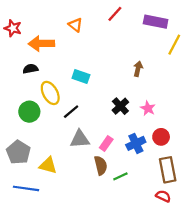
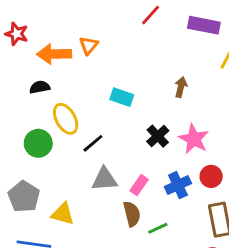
orange triangle: (75, 25) -> (89, 45), moved, turned 32
cyan rectangle: (81, 77) -> (122, 97), moved
pink star: (148, 108) -> (194, 139), size x1.5

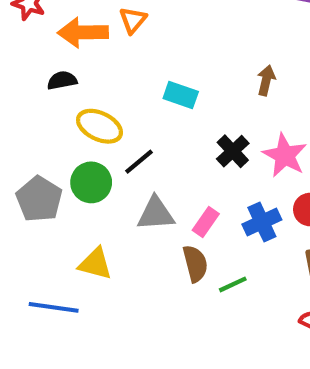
yellow ellipse: (66, 119) -> (99, 126), turned -36
green circle: (38, 143) -> (91, 182), moved
gray pentagon: (24, 197) -> (39, 199), moved

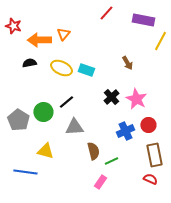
brown arrow: (266, 80) -> (127, 63), turned 136
yellow ellipse: (99, 126) -> (61, 68), moved
pink rectangle: (206, 222) -> (100, 182), moved

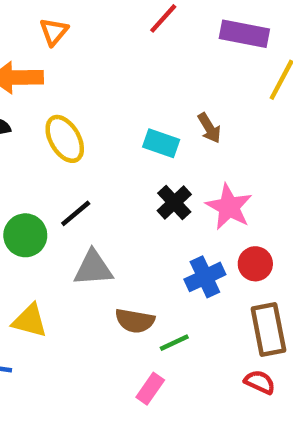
orange triangle: (63, 34) -> (54, 32), moved
yellow ellipse: (61, 68) -> (65, 139), turned 35
cyan rectangle: (86, 70) -> (161, 143), moved
brown semicircle: (93, 151) -> (135, 321), turned 114

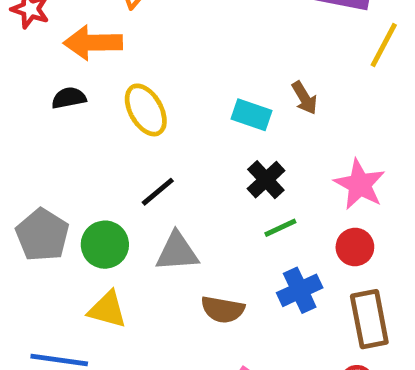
pink star: (229, 207) -> (360, 184), moved
green circle: (25, 235) -> (105, 245), moved
blue cross: (205, 277) -> (300, 290), moved
green line: (174, 343) -> (280, 228), moved

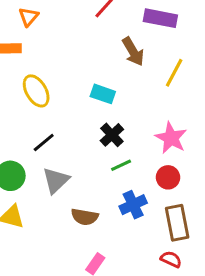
yellow line: (384, 45) -> (174, 73), moved
brown arrow: (304, 98) -> (133, 52), moved, size x1.4
gray triangle: (177, 252) -> (56, 180), turned -40

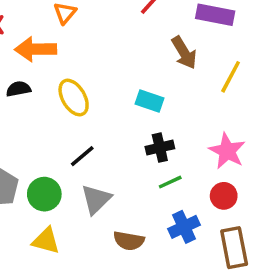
black cross: (112, 135) -> (160, 148), turned 30

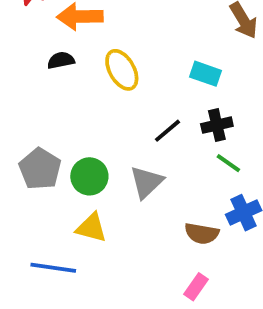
black line: (82, 156) -> (167, 131), moved
green line: (170, 182) -> (228, 163), turned 60
brown semicircle: (129, 241) -> (202, 233), moved

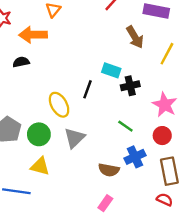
yellow ellipse: (122, 70) -> (59, 105), moved
black cross: (217, 125) -> (130, 86), moved
black line: (167, 131) -> (88, 89), moved, turned -30

